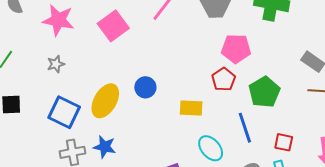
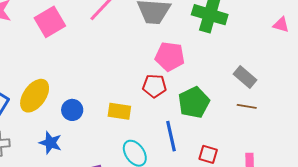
red pentagon: (224, 79) -> (154, 86), turned 30
blue circle: (145, 87) -> (72, 110), moved
blue star: (105, 147) -> (50, 143), moved

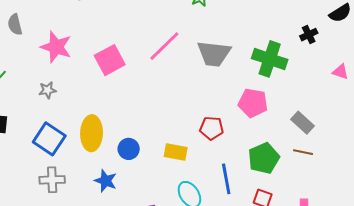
pink pentagon: (170, 56) -> (253, 103), moved
yellow ellipse: (35, 96) -> (92, 133), turned -36
green pentagon: (194, 102) -> (264, 158), moved

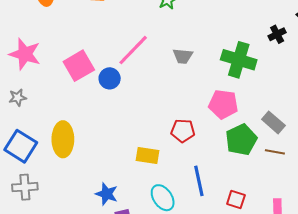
gray trapezoid: (214, 54) -> (183, 56), size x0.6
blue circle: (129, 149) -> (110, 78), moved
green pentagon: (264, 158) -> (241, 140), moved
blue star: (106, 181) -> (107, 194), moved

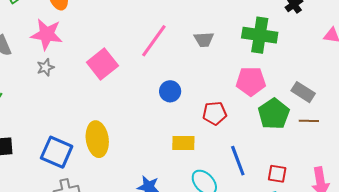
pink star: (25, 54) -> (47, 34), moved
blue circle: (110, 78) -> (170, 91), moved
gray star: (18, 98) -> (45, 67), moved

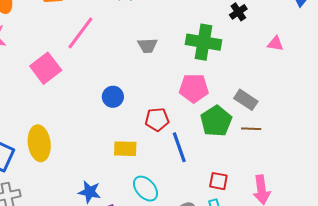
pink line: (154, 41) -> (80, 33), moved
blue line: (238, 161) -> (179, 147), moved

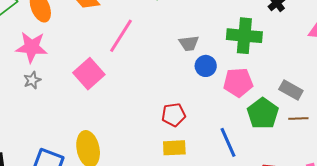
blue circle: (113, 97) -> (206, 66), moved
red pentagon: (157, 119) -> (174, 115), moved

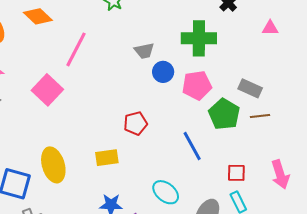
yellow rectangle: (174, 148) -> (107, 158), moved

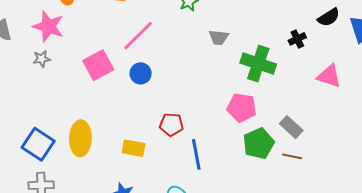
pink triangle: (270, 28) -> (329, 76), size x1.5
gray trapezoid: (144, 51) -> (219, 37), moved
blue circle: (163, 72) -> (141, 73), moved
blue line: (192, 146) -> (196, 154), moved

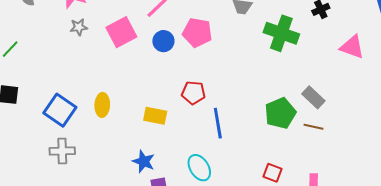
gray star: (42, 59) -> (79, 27), moved
pink pentagon: (242, 108) -> (197, 33), moved
yellow ellipse: (80, 138) -> (102, 105), size x0.7

